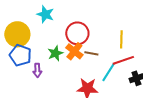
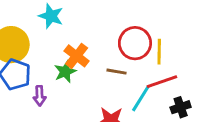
red circle: (77, 33) -> (135, 43), moved
orange cross: (74, 51) -> (77, 56), moved

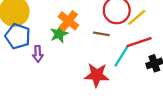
yellow line: (159, 52) -> (137, 17), turned 48

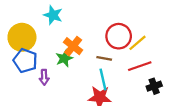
cyan line: (121, 56) -> (103, 79), moved, turned -45

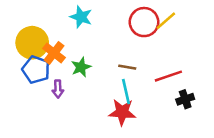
cyan star: (53, 15) -> (81, 17), moved
red circle: (119, 36) -> (144, 22), moved
yellow line: (137, 43) -> (166, 21), moved
orange cross: (73, 46) -> (54, 53), moved

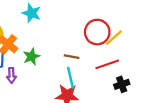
yellow line: (166, 21) -> (114, 38), moved
red circle: (144, 22) -> (97, 32), moved

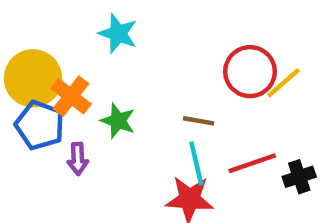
green star: (31, 57) -> (118, 121), turned -30
red line: (107, 64) -> (252, 163), moved

